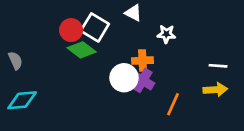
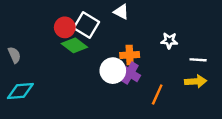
white star: (166, 34) -> (169, 41), moved

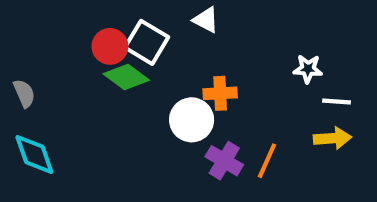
white star: (169, 41) -> (308, 69), moved
purple cross: (130, 73) -> (224, 161), moved
cyan diamond: (20, 91) -> (34, 155), turned 76

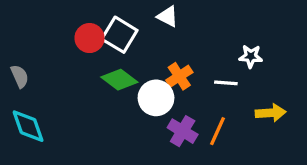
green diamond: (126, 77) -> (119, 80), moved
orange cross: (220, 93) -> (179, 76), turned -30
white line: (336, 101) -> (226, 83), moved

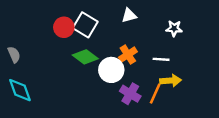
white triangle: (168, 16) -> (129, 15), moved, turned -42
white star: (251, 56) -> (174, 28), moved
yellow arrow: (271, 113) -> (171, 81), moved

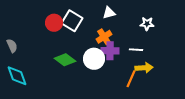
orange cross: (128, 55) -> (104, 37), moved
green diamond: (85, 57) -> (65, 60), moved
purple cross: (130, 94) -> (110, 51), moved, turned -30

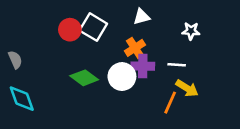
yellow arrow: (144, 68) -> (187, 88), turned 36

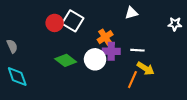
white triangle: (141, 17) -> (131, 13), moved
white star: (191, 31) -> (175, 24), moved

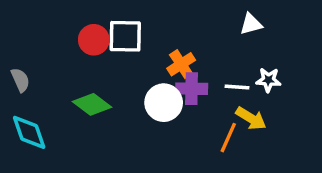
white triangle: (131, 13) -> (251, 24), moved
white square: (73, 21) -> (125, 36), turned -30
white star: (175, 24) -> (268, 80), moved
green diamond: (66, 60) -> (92, 104), moved

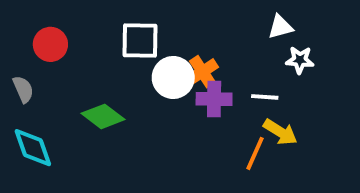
red circle: (94, 40) -> (50, 44), moved
white star: (268, 80) -> (300, 60), moved
white circle: (164, 103) -> (173, 77), moved

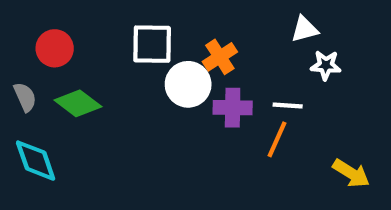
orange cross: (202, 72) -> (220, 57), moved
green diamond: (103, 116) -> (78, 103), moved
yellow arrow: (280, 132) -> (351, 173), moved
orange line: (255, 153) -> (277, 139), moved

